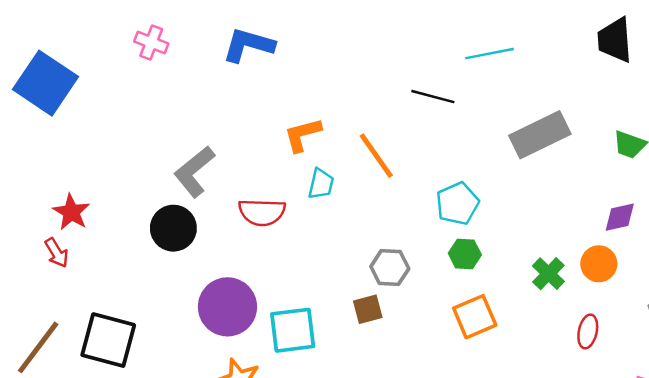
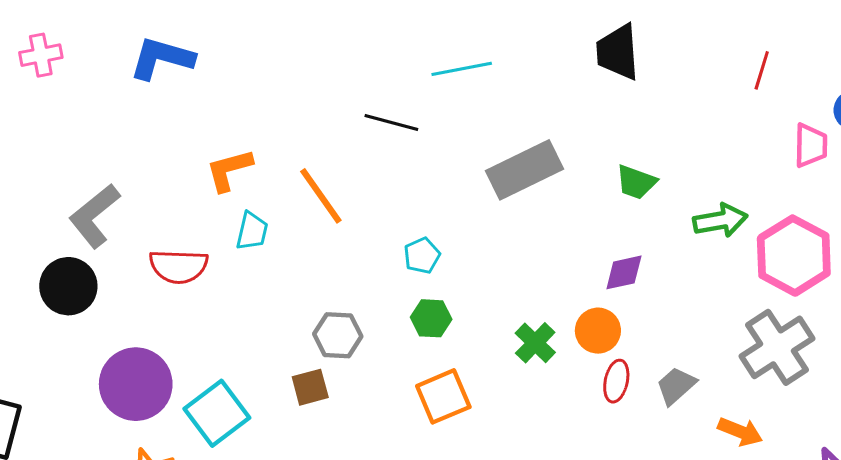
pink cross: (151, 42) -> (41, 55), turned -32
cyan pentagon: (457, 204) -> (422, 256), size x0.7
cyan square: (293, 330) -> (217, 413), turned -30
red ellipse: (588, 331) -> (616, 381), moved

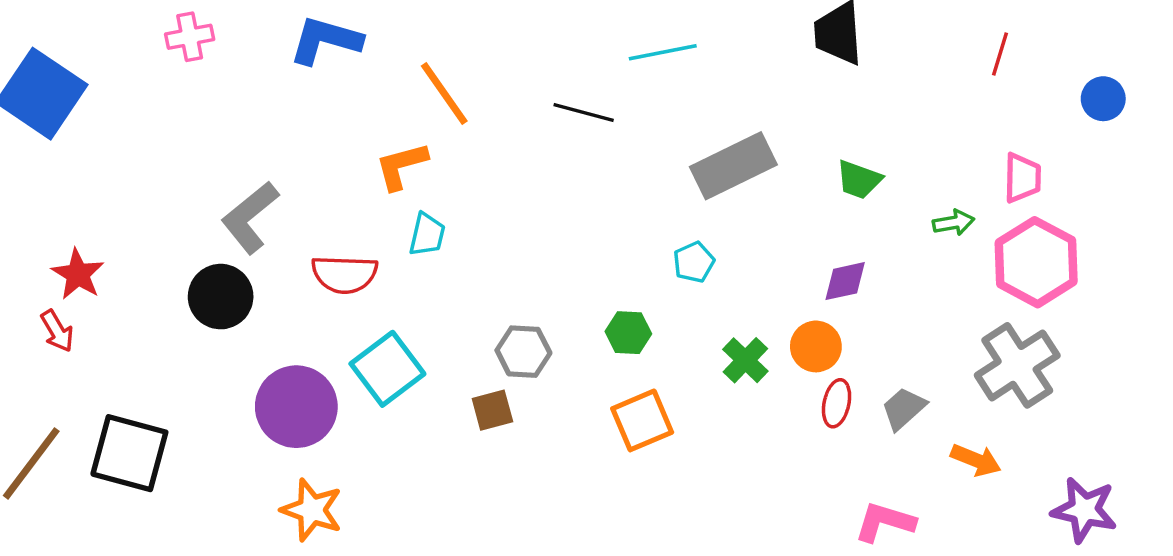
pink trapezoid: (811, 145) -> (1022, 178), moved
orange line: (321, 196) -> (444, 94), moved
green arrow: (720, 220) -> (954, 223), size x0.7
cyan pentagon: (422, 256) -> (694, 262), moved
cyan square: (217, 413) -> (387, 369), moved

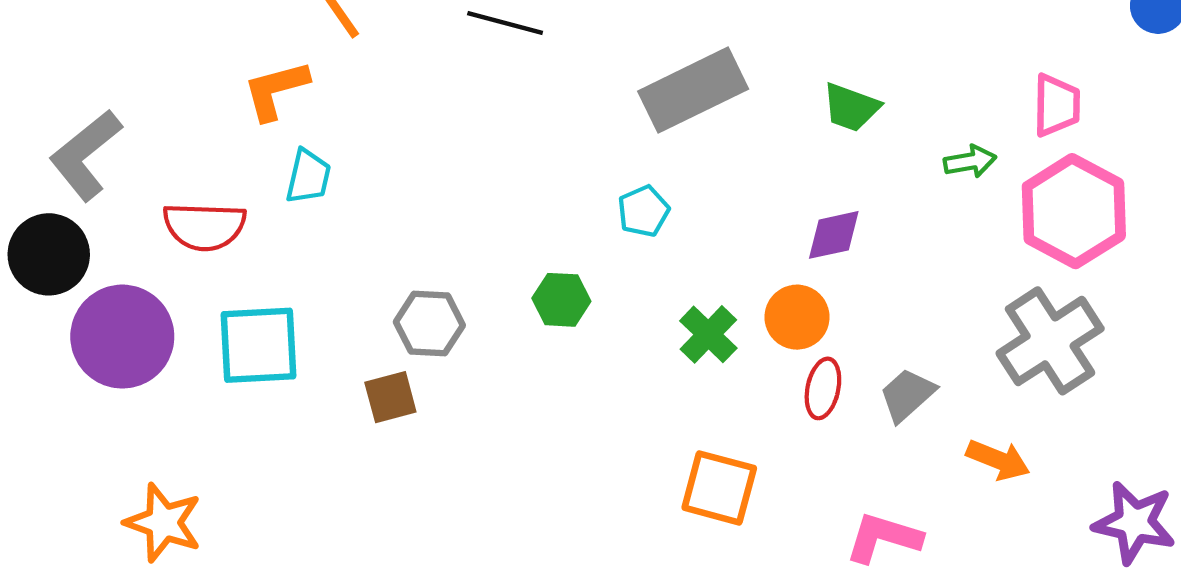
cyan square: (387, 369) -> (259, 345), turned 34
purple circle: (296, 407) -> (122, 337), moved
orange square: (642, 420) -> (719, 488), moved, turned 38

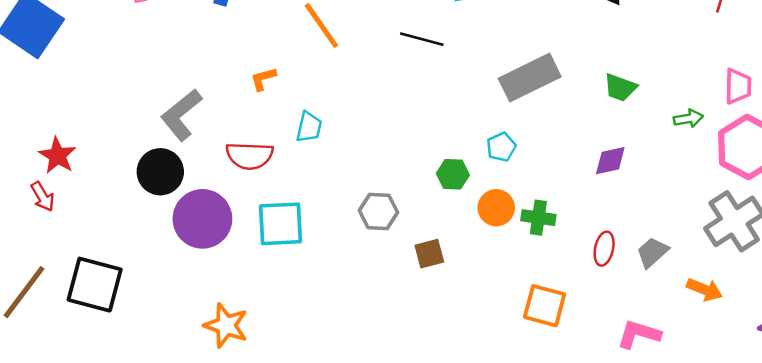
orange L-shape: (276, 90) -> (263, 79), moved, size x0.7
green hexagon: (561, 300) -> (453, 174), moved
orange circle: (797, 317) -> (496, 208), moved
green cross: (708, 334) -> (538, 218), turned -36
brown square: (390, 397) -> (429, 254), moved

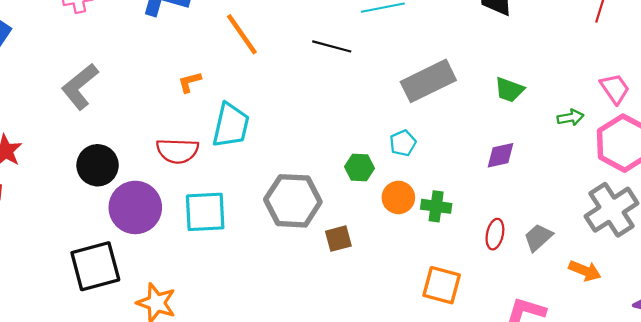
pink trapezoid: (738, 86) -> (615, 89), turned -36
gray L-shape: (181, 115) -> (80, 86), moved
cyan trapezoid: (309, 127) -> (231, 125), size x1.6
gray hexagon: (378, 211) -> (293, 201), size x1.6
black square: (95, 285) -> (95, 266), moved, turned -30

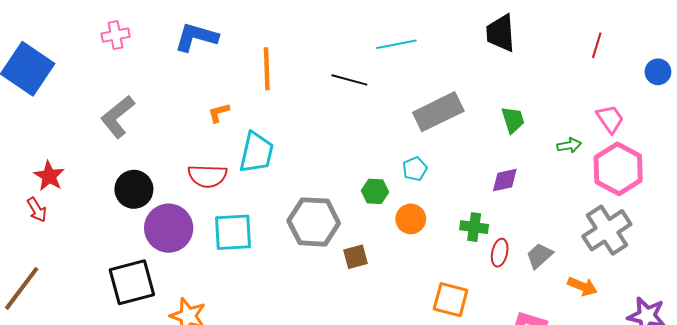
orange line: (242, 34) -> (267, 69), turned 33
green trapezoid: (509, 90) -> (513, 120), turned -128
green cross: (436, 206) -> (474, 227), moved

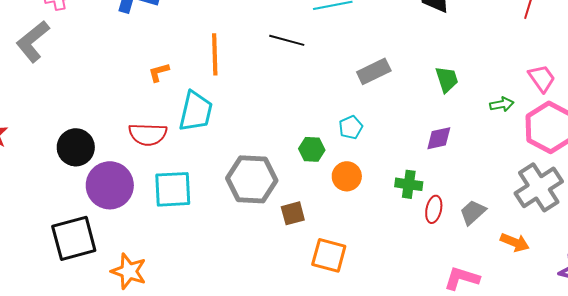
orange line: (267, 69) -> (215, 54), moved
gray rectangle: (438, 112) -> (374, 71), size x0.7
gray L-shape: (118, 117) -> (33, 41), moved
orange square: (451, 300) -> (329, 255), moved

